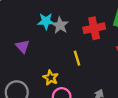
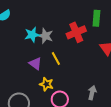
purple triangle: (23, 46) -> (35, 64), moved
yellow line: (77, 58) -> (56, 59), moved

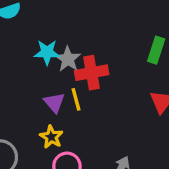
red cross: (76, 32) -> (92, 73), moved
purple triangle: (35, 64) -> (54, 102), moved

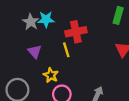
gray star: (68, 59) -> (31, 22), moved
purple triangle: (54, 102) -> (35, 51), moved

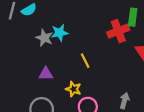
red cross: (76, 32) -> (118, 31), moved
purple triangle: (35, 51) -> (46, 74), moved, turned -40

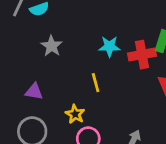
cyan star: (60, 33) -> (109, 46), moved
purple triangle: (46, 74) -> (34, 92), moved

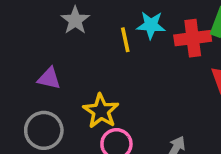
yellow line: (96, 83) -> (125, 40), moved
yellow star: (75, 114) -> (101, 111), size x1.4

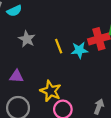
cyan star: (151, 25) -> (79, 50), moved

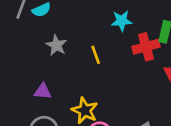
cyan star: (79, 50) -> (122, 21), moved

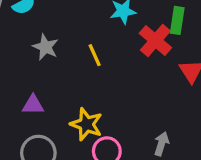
red cross: (146, 47) -> (155, 40), turned -30

